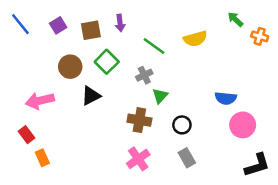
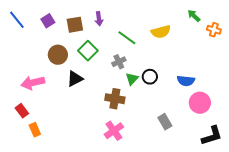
black circle: (182, 125) -> (150, 77), moved
gray rectangle: (187, 158) -> (165, 122), moved

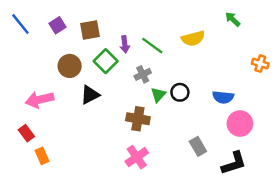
purple arrow: (99, 19) -> (125, 44), moved
orange cross: (214, 30) -> (260, 64), moved
black L-shape: (212, 136) -> (234, 163), moved

